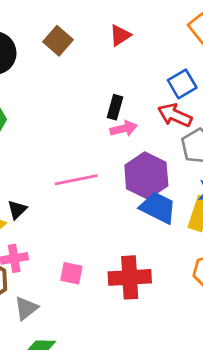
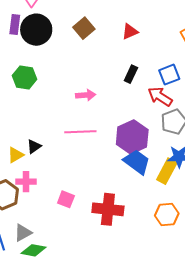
black rectangle: (115, 107) -> (131, 74), moved
pink arrow: (124, 129) -> (86, 95), moved
gray triangle: (26, 308) -> (23, 233), moved

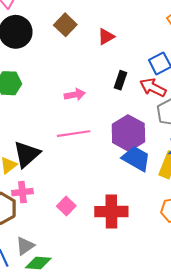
red triangle: (130, 32) -> (106, 37), moved
black rectangle: (131, 74) -> (121, 80), moved
black triangle: (34, 146) -> (27, 154), size x1.8
pink square: (66, 199) -> (66, 206), turned 30

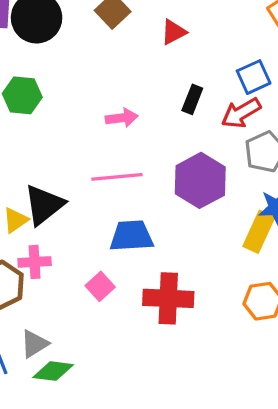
red arrow: (153, 87) -> (241, 113), turned -60
blue trapezoid: (136, 159) -> (131, 236), moved, turned -36

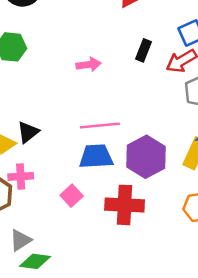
pink line: (117, 177) -> (100, 125), moved
purple hexagon: (200, 180) -> (146, 157), moved
black triangle: (44, 205) -> (28, 132), size x0.7

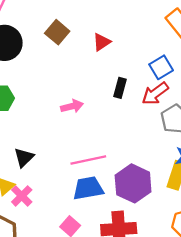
black triangle: (28, 132) -> (24, 157), moved
pink cross: (21, 176) -> (22, 196), moved, turned -35

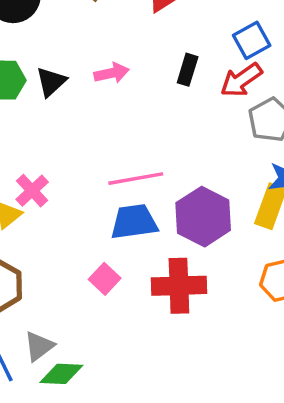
pink arrow: (72, 106) -> (112, 73), moved
black triangle: (24, 157) -> (51, 82), moved
pink cross: (22, 196) -> (32, 191), moved

